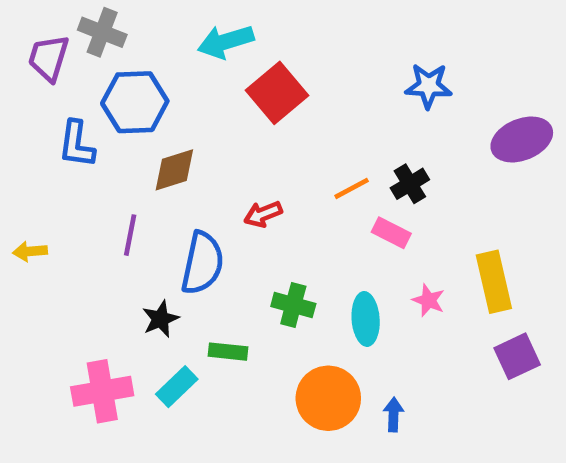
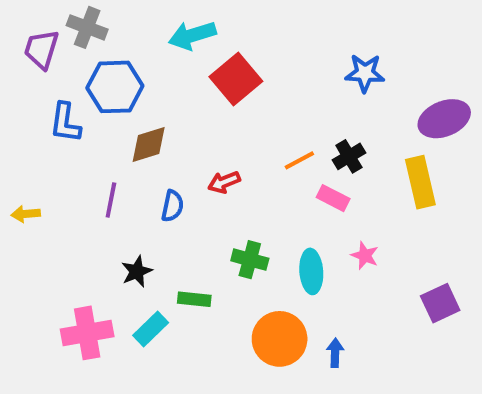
blue semicircle: (202, 263) -> (172, 206), moved, size x0.6
yellow rectangle: (494, 282) -> (420, 182), moved

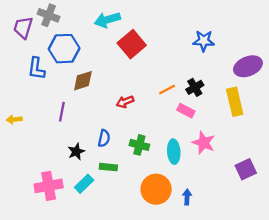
blue semicircle: (172, 206) -> (104, 138), moved
pink star: (365, 256) -> (204, 143), size x1.5

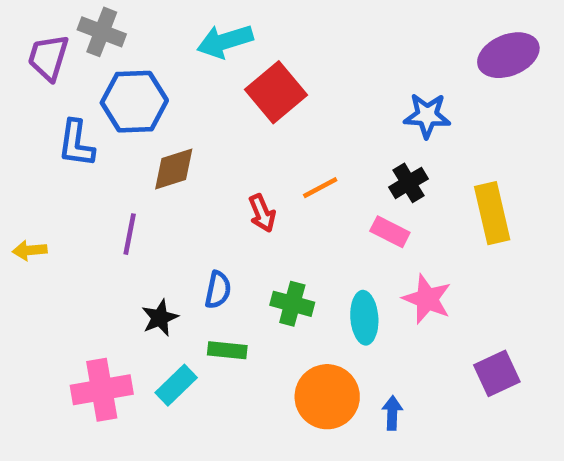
blue star: (204, 41) -> (427, 116), moved
purple ellipse: (248, 66) -> (508, 55), moved
orange line: (167, 90) -> (320, 188), moved
red arrow: (125, 102) -> (262, 213), turned -91
purple square: (246, 169) -> (497, 373), moved

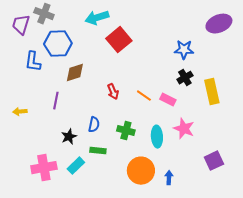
black cross: (408, 183) -> (185, 78), moved
orange line: (320, 188) -> (144, 96), moved, turned 63
yellow arrow: (30, 250) -> (20, 112), moved

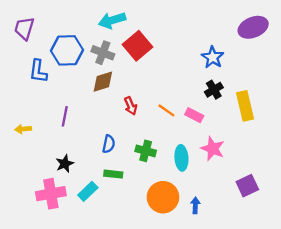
gray cross: (44, 14) -> (103, 53), moved
blue star: (184, 50) -> (213, 57), turned 30
brown diamond: (75, 73) -> (103, 82), moved
black star: (69, 137) -> (65, 164), moved

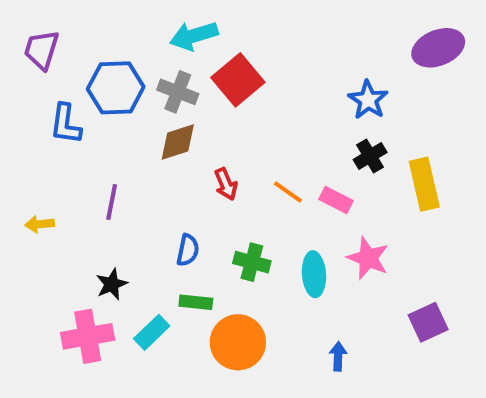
orange circle: (163, 197) -> (238, 342), moved

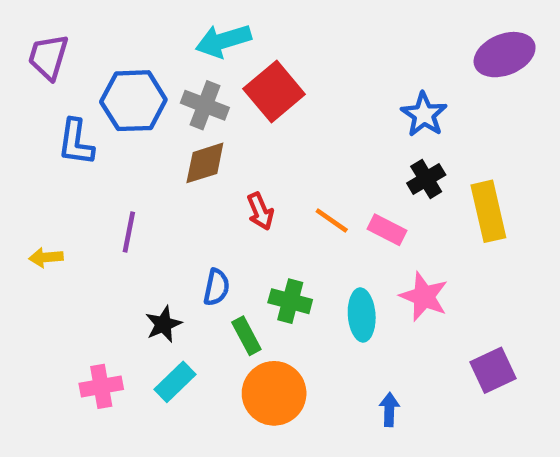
black star: (112, 284) -> (163, 324), moved
green rectangle: (196, 302) -> (246, 336), moved, turned 56
pink cross: (88, 336) -> (101, 386), size x0.7

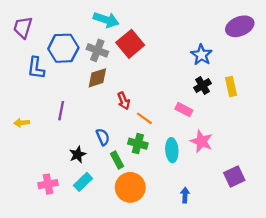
cyan arrow: (223, 41) -> (106, 20), turned -145
yellow rectangle: (488, 211) -> (231, 87), moved, size x0.7
orange line: (332, 221) -> (144, 118), moved
blue semicircle: (216, 287) -> (103, 137), turned -35

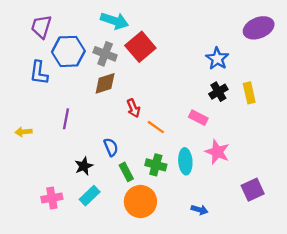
purple trapezoid: (23, 27) -> (41, 27), moved
green cross: (138, 144) -> (156, 165), moved
blue arrow: (185, 195) -> (200, 210), turned 104

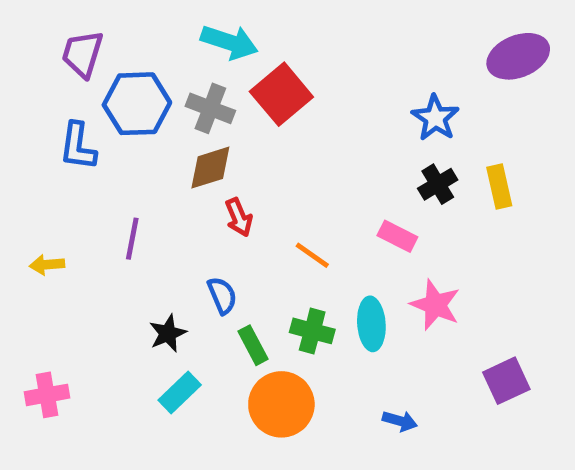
red arrow: (133, 108) -> (239, 217), moved
pink cross: (52, 198) -> (47, 395), moved

